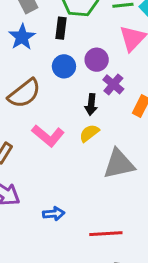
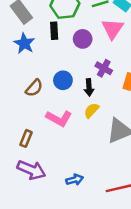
purple circle: (97, 60) -> (83, 39), moved
blue circle: (64, 66) -> (63, 80), moved
brown semicircle: (24, 93) -> (34, 88), size x0.7

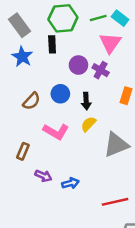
purple circle: (83, 39) -> (78, 65), moved
purple cross: (104, 68) -> (101, 70), moved
purple arrow: (31, 170) -> (43, 176), moved, size x0.6
blue arrow: (75, 180) -> (70, 183), moved

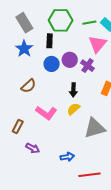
blue circle: (60, 94) -> (52, 64), moved
blue arrow: (70, 183) -> (67, 157), moved

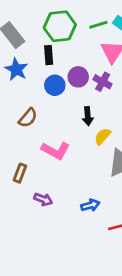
yellow semicircle: (73, 109) -> (103, 136), moved

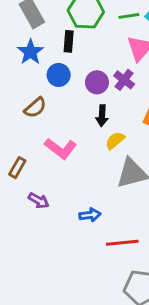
purple circle: (78, 77) -> (97, 82), moved
blue circle: (55, 85) -> (59, 75), moved

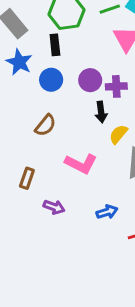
purple cross: (124, 80) -> (116, 86), moved, turned -30
brown semicircle: (35, 108) -> (45, 125), moved
pink L-shape: (61, 148) -> (81, 164), moved

